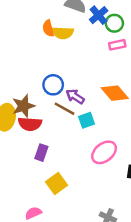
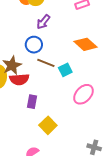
purple arrow: (75, 96) -> (43, 22), moved, turned -77

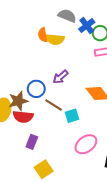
purple arrow: (43, 22) -> (60, 77), moved
blue circle: (34, 45) -> (36, 89), moved

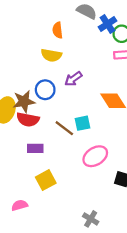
yellow semicircle: (55, 39) -> (51, 55), moved
brown line: (54, 105) -> (64, 128), moved
purple rectangle: (32, 142) -> (35, 148), turned 64

